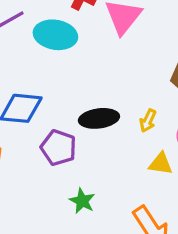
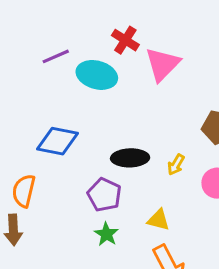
purple pentagon: (58, 148) -> (104, 195), moved
yellow triangle: (161, 164) -> (158, 220), moved

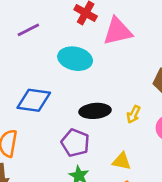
pink triangle: (162, 64) -> (118, 31), turned 36
cyan ellipse: (97, 75) -> (75, 59), moved

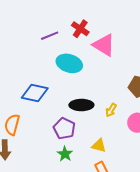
purple line: (28, 30) -> (50, 36), moved
pink triangle: (118, 31) -> (104, 45), turned 40

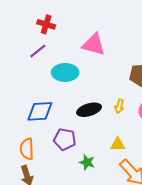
red cross: (80, 29) -> (46, 24), moved
purple pentagon: (64, 128) -> (65, 139), moved

